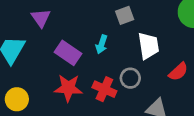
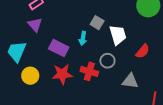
gray square: (125, 15) -> (97, 23), moved, turned -32
yellow circle: (17, 99) -> (30, 76), moved

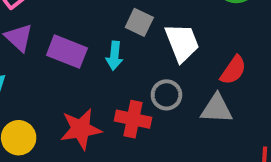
purple rectangle: (59, 48) -> (67, 52), moved
gray triangle: (130, 81) -> (217, 109), moved

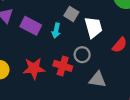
gray triangle: (217, 109) -> (97, 80), moved

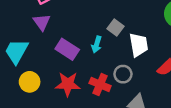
purple rectangle: (31, 26) -> (67, 49), moved

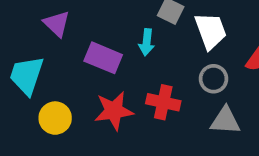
gray circle: (123, 74) -> (214, 79), moved

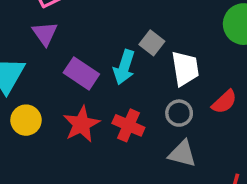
cyan arrow: (147, 42) -> (124, 67), size x1.4
red star: (114, 111) -> (81, 124), turned -30

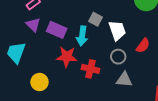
purple rectangle: (81, 73) -> (57, 30), moved
yellow circle: (26, 120) -> (39, 82), moved
red star: (81, 124) -> (67, 57), moved, turned -30

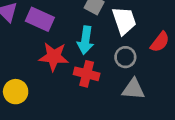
cyan arrow: (82, 36) -> (85, 40), moved

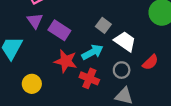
white trapezoid: (124, 21) -> (125, 41), turned -45
cyan arrow: (85, 40) -> (92, 52), turned -135

